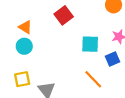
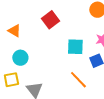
cyan circle: (24, 46) -> (20, 58), moved

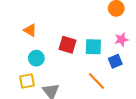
red square: (50, 20) -> (67, 45), moved, turned -36

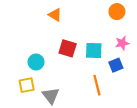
orange triangle: (30, 30) -> (55, 15), moved
orange line: (97, 81) -> (97, 85), turned 30

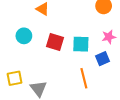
cyan circle: (36, 62) -> (24, 36), moved

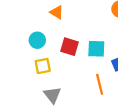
yellow square: (15, 78) -> (43, 66), moved

